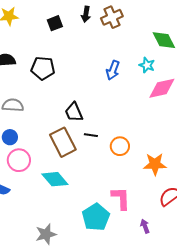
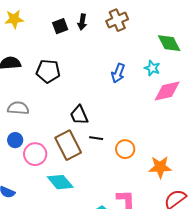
black arrow: (86, 14) -> (82, 22), moved
pink circle: (19, 160) -> (35, 154), moved

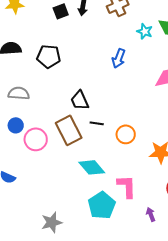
cyan star: (152, 68) -> (145, 31), moved
cyan diamond: (60, 182) -> (92, 167), moved

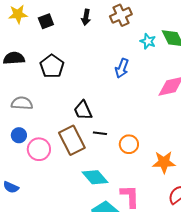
black square: (61, 11) -> (46, 21), moved
black pentagon: (49, 56) -> (52, 66), turned 30

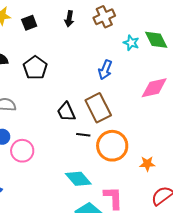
brown rectangle: (72, 140) -> (98, 108), moved
orange circle: (129, 144) -> (112, 146), size x1.6
orange star: (164, 162) -> (147, 164), size x0.7

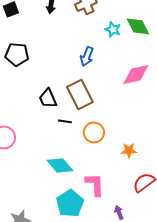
black pentagon: (35, 68) -> (17, 54), turned -30
orange circle: (112, 146) -> (94, 132), size x0.7

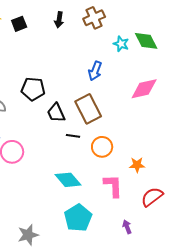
black pentagon: (17, 54) -> (33, 89), moved
pink L-shape: (95, 184) -> (113, 186), moved

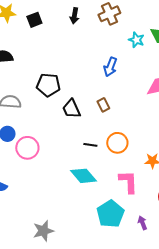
brown rectangle: (88, 109) -> (103, 105), size x0.5
black line: (73, 136) -> (90, 145), moved
cyan pentagon: (78, 218) -> (110, 214), moved

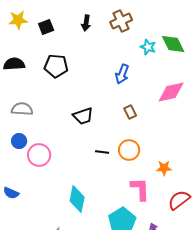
black pentagon: (48, 85) -> (56, 66), moved
brown rectangle: (103, 105) -> (130, 112), moved
black trapezoid: (71, 109) -> (83, 116), turned -85
cyan diamond: (83, 176) -> (77, 199), moved, turned 52

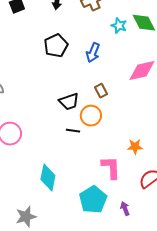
black pentagon: (56, 66) -> (56, 46), moved, turned -30
black trapezoid: (83, 116) -> (69, 102), moved
orange circle: (129, 150) -> (91, 116), moved

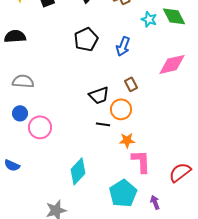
orange star: (135, 147) -> (127, 140), moved
cyan diamond: (48, 178) -> (78, 171), turned 32

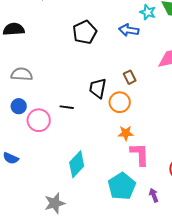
blue arrow: (123, 46) -> (129, 30), moved, turned 78
black trapezoid: (99, 95) -> (98, 88), turned 120
black line: (103, 124) -> (67, 107), moved

